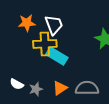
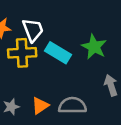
cyan rectangle: (57, 56) -> (58, 53), moved

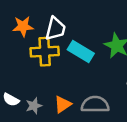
white trapezoid: (33, 30) -> (55, 29), turned 35

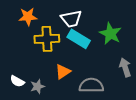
white trapezoid: (55, 29) -> (71, 19), moved, turned 65
orange triangle: (63, 104) -> (63, 72), moved

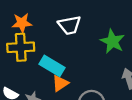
yellow cross: (47, 39) -> (21, 47), moved
cyan rectangle: (79, 39) -> (52, 66), moved

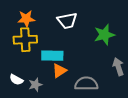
green star: (112, 41) -> (104, 35), turned 30
cyan rectangle: (52, 66) -> (52, 56), turned -30

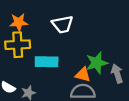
green star: (104, 35) -> (97, 63), moved
orange triangle: (59, 71) -> (83, 75), moved, turned 49

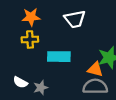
yellow cross: (18, 45) -> (30, 39), size x0.7

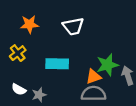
yellow cross: (30, 39) -> (18, 53), moved, turned -35
orange triangle: (95, 69) -> (94, 77), turned -35

